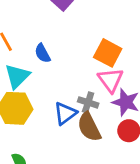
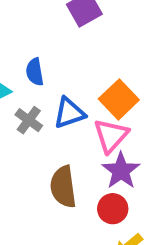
gray cross: (88, 102) -> (29, 120), moved
blue triangle: (65, 113) -> (69, 113), moved

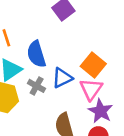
blue semicircle: (35, 72) -> (36, 54), size x1.5

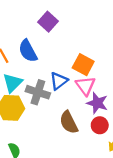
blue semicircle: (36, 54) -> (28, 51), moved
gray cross: (37, 86) -> (38, 92), size x1.5

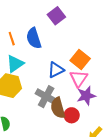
gray cross: (38, 92) -> (46, 97), moved
purple star: (97, 103) -> (86, 96), turned 30
red circle: (100, 125) -> (72, 115), moved

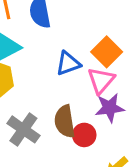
gray cross: (46, 97) -> (23, 129), moved

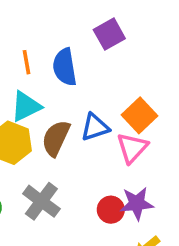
purple star: (110, 108) -> (137, 203), moved
brown semicircle: (65, 121) -> (56, 138), moved, turned 32

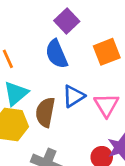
blue semicircle: (65, 67) -> (56, 54), moved
orange square: (139, 115) -> (107, 52), moved, turned 36

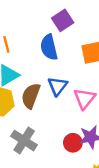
blue triangle: (74, 96) -> (57, 86), turned -30

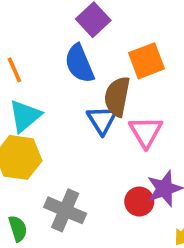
brown semicircle: (31, 96) -> (117, 97), moved

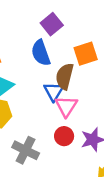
pink triangle: (146, 132) -> (66, 106), moved
red circle: (139, 202) -> (64, 136), moved

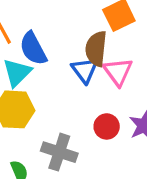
blue semicircle: (41, 53) -> (33, 49), moved
pink triangle: (66, 106) -> (118, 72), moved

